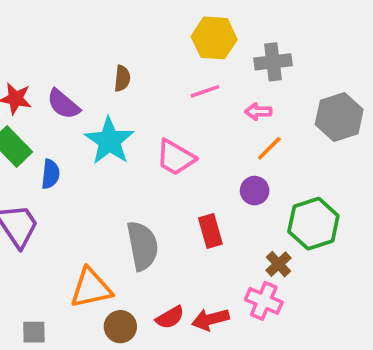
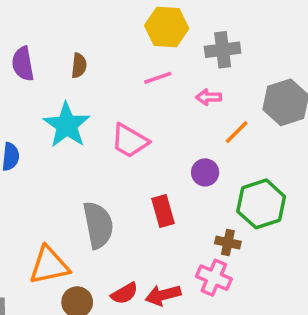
purple semicircle: (63, 104) -> (23, 64), moved, turned 40
orange line: (269, 148) -> (237, 132), moved
brown cross: (278, 264) -> (228, 243), turned -35

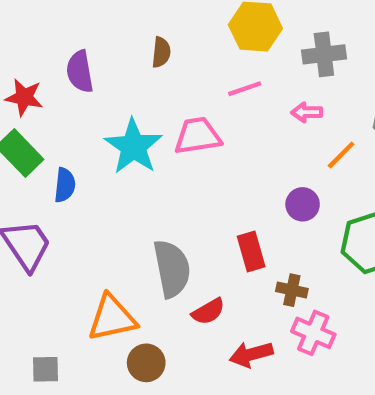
brown semicircle: (79, 66) -> (161, 52), moved
pink trapezoid: (130, 141) -> (198, 136), moved, turned 141
brown cross: (228, 243) -> (292, 290), moved
red semicircle: (124, 293) -> (208, 311), moved

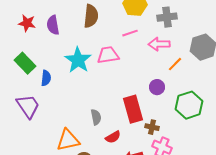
brown semicircle: (161, 52) -> (91, 16), size x1.6
red star: (24, 97) -> (27, 23), moved
pink arrow: (307, 112) -> (159, 44), size x1.5
red rectangle: (251, 251) -> (133, 109), size x1.5
gray semicircle: (172, 269) -> (96, 117), size x0.6

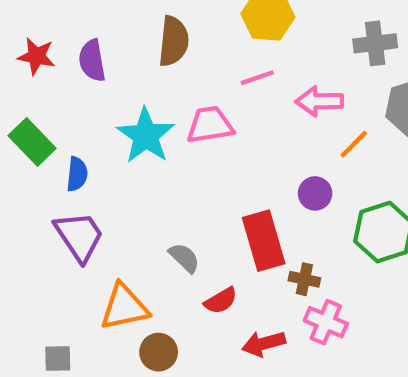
gray cross: (167, 17) -> (375, 43), moved
purple trapezoid: (28, 106) -> (79, 236), moved
gray semicircle: (96, 117) -> (184, 258), turned -35

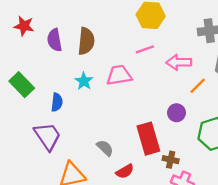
brown semicircle: (174, 41) -> (86, 41), moved
red star: (36, 56) -> (24, 26), moved
cyan star: (146, 136) -> (84, 81), size x0.6
blue semicircle: (77, 174) -> (57, 102), moved

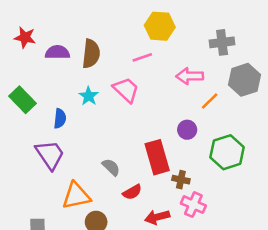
purple semicircle: (55, 40) -> (57, 52), turned 100
pink line: (145, 49) -> (142, 57), moved
pink trapezoid: (119, 75) -> (126, 90), turned 52

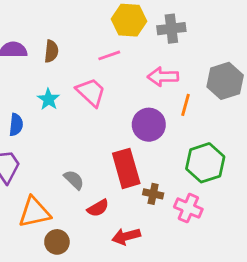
gray cross: (222, 42) -> (171, 29), moved
brown semicircle: (91, 54) -> (51, 51), size x0.7
orange line: (210, 101) -> (186, 105), turned -30
purple circle: (187, 130) -> (149, 125), moved, size x1.5
pink cross: (193, 205) -> (188, 208), moved

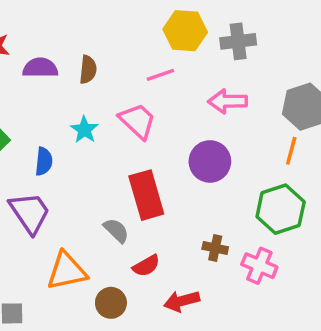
orange line: (186, 105) -> (291, 151), moved
red rectangle: (126, 168) -> (146, 195), moved
brown circle: (57, 242) -> (111, 303), moved

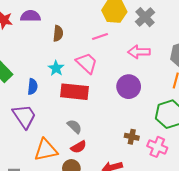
gray cross: (238, 41) -> (145, 17), turned -36
purple semicircle: (40, 68) -> (30, 16), moved
red rectangle: (146, 195) -> (74, 92), moved, turned -68
red semicircle: (146, 266) -> (79, 147), moved

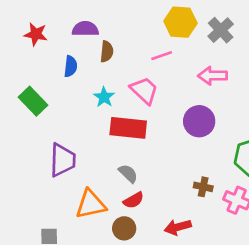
purple semicircle: (30, 16) -> (85, 29), moved
blue semicircle: (33, 87) -> (71, 66), moved
purple trapezoid: (24, 116) -> (63, 160), turned 36

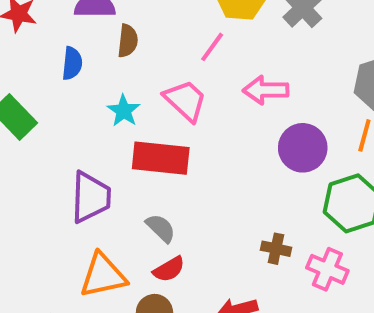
pink line: (162, 56) -> (212, 47), turned -35
pink arrow: (213, 76) -> (266, 90), moved
purple circle: (199, 121) -> (303, 148), moved
purple trapezoid: (63, 160) -> (91, 197), moved

